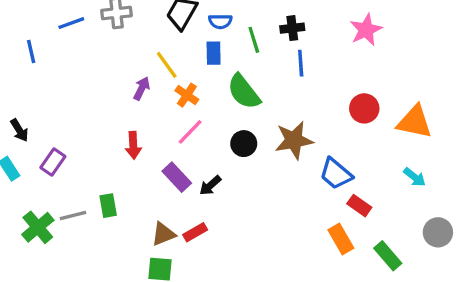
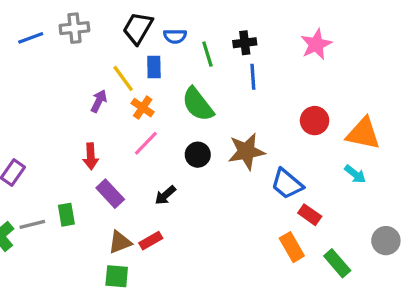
blue rectangle: (214, 53) -> (154, 67), moved
purple rectangle: (177, 177) -> (110, 194), moved
cyan arrow: (414, 177) -> (355, 174), moved

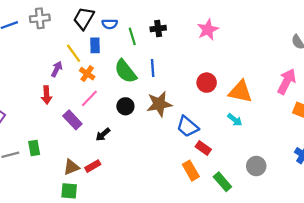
blue line: (253, 77) -> (153, 68), moved
red arrow: (91, 156) -> (47, 95), moved
purple rectangle: (110, 194) -> (72, 120), moved

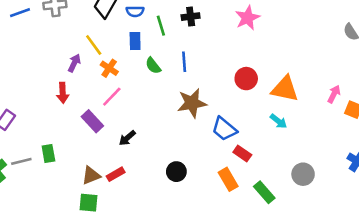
blue rectangle: (95, 45) -> (135, 41), moved
green semicircle: (125, 71) -> (153, 66), size x0.6
pink arrow: (287, 81) -> (334, 94), moved, size x0.6
black circle: (125, 106) -> (176, 172), moved

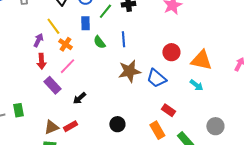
green line: (161, 26) -> (105, 11), turned 56
red arrow: (63, 93) -> (41, 61), moved
blue trapezoid: (224, 129) -> (156, 78), moved

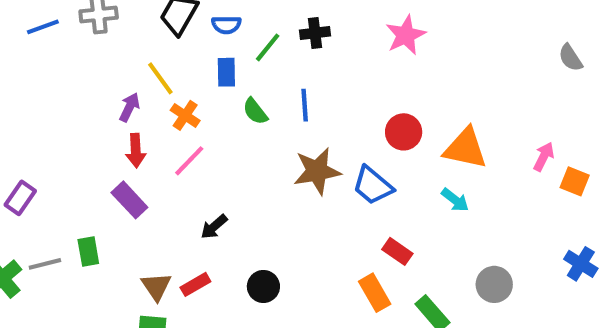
purple rectangle: (52, 85) -> (129, 200), moved
black circle: (117, 124) -> (263, 286), moved
brown triangle: (51, 127) -> (156, 286), turned -42

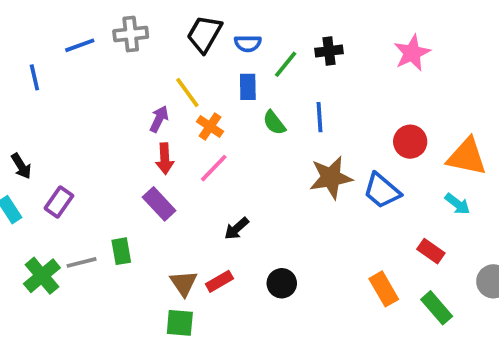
red rectangle: (397, 251) -> (431, 251), moved

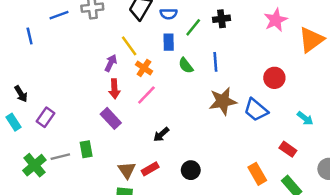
orange triangle: (467, 157) -> (311, 40), moved, turned -48

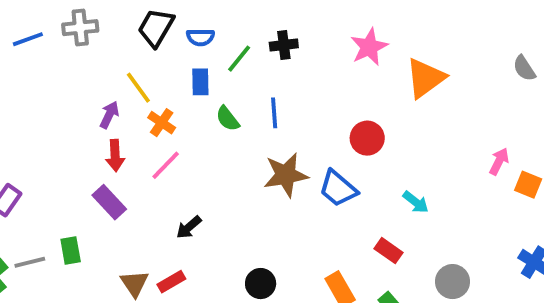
black circle: (191, 170) -> (261, 284), moved

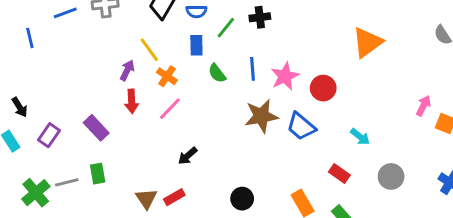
pink star: (369, 47) -> (285, 76), moved
purple rectangle: (109, 202) -> (96, 128), moved
gray circle: (453, 282) -> (391, 176), moved

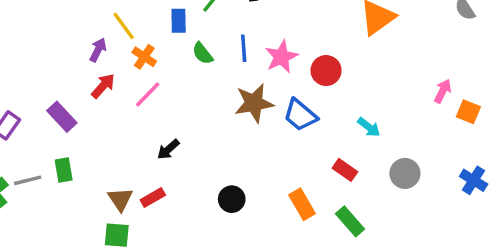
red arrow: (132, 101) -> (103, 86), turned -135

